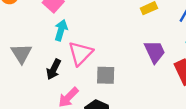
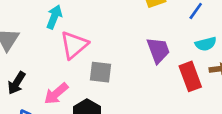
black arrow: (54, 69) -> (17, 83), moved

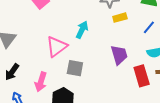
cyan arrow: (54, 17) -> (82, 30), moved
pink arrow: (56, 94) -> (41, 82), turned -36

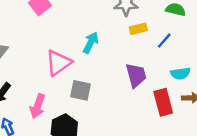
blue line: (149, 27) -> (164, 41), moved

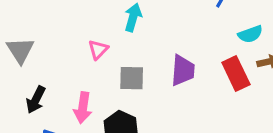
pink triangle: (58, 63) -> (98, 50), size x0.6
purple trapezoid: (136, 75) -> (183, 70), moved, turned 30

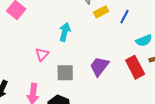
purple trapezoid: (183, 70) -> (99, 66), turned -145

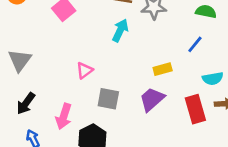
yellow rectangle: (101, 12) -> (163, 69), moved
cyan arrow: (65, 32) -> (120, 30), moved

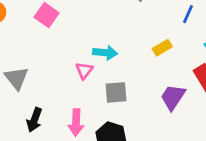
cyan arrow: (120, 30) -> (105, 53), moved, turned 85
purple trapezoid: (152, 99) -> (173, 97), moved

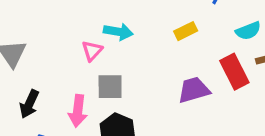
gray square: (116, 92) -> (110, 87), moved
purple trapezoid: (173, 97) -> (194, 90), turned 36

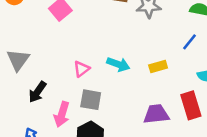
cyan arrow: (118, 32) -> (118, 64), moved
black arrow: (29, 104) -> (37, 92), moved

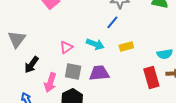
blue line: (190, 42) -> (112, 22), moved
purple trapezoid: (156, 114) -> (99, 73), moved

